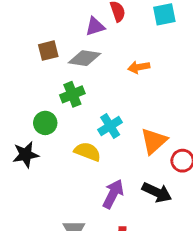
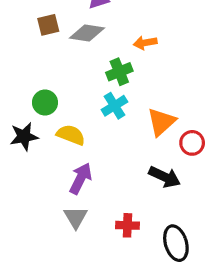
green cross: (72, 94) -> (119, 72), moved
yellow semicircle: (87, 152) -> (71, 135), moved
purple arrow: (113, 194) -> (81, 178), moved

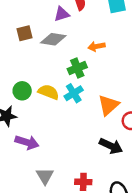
yellow semicircle: (71, 135) -> (49, 92), moved
purple arrow: (81, 178) -> (27, 142), moved, turned 80

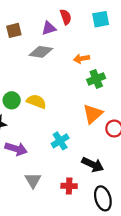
brown square: (25, 33) -> (14, 30), moved
green cross: (77, 68) -> (96, 79), moved
cyan cross: (74, 93) -> (60, 141), moved
black arrow: (111, 146) -> (93, 165), moved

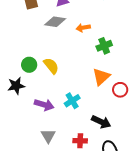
orange arrow: (81, 59) -> (83, 28), moved
yellow semicircle: (36, 101) -> (51, 66), turned 30
purple arrow: (16, 149) -> (44, 105), moved

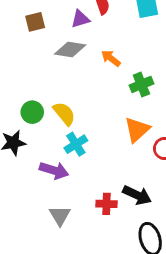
orange arrow: (83, 28) -> (111, 58), turned 48
cyan cross: (72, 101) -> (76, 144), moved
red cross: (80, 141) -> (106, 204), moved

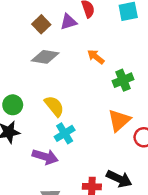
brown square: (35, 22) -> (41, 24), moved, turned -30
gray diamond: (70, 50) -> (45, 57), moved
green circle: (32, 112) -> (13, 105), moved

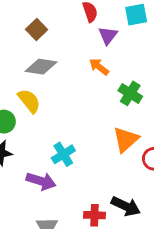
purple triangle: (69, 22) -> (108, 35), moved, turned -36
green cross: (123, 80) -> (130, 93), turned -36
yellow semicircle: (54, 106) -> (29, 101), moved

